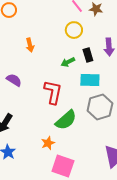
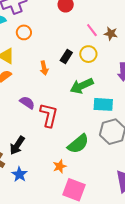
black rectangle: (88, 55) -> (66, 56), moved, turned 48
green arrow: (68, 62) -> (82, 86), size x1.6
red L-shape: (53, 92) -> (49, 115), moved

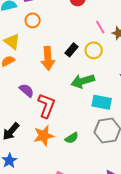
orange arrow: (44, 68) -> (48, 58), size x1.6
green semicircle: (78, 144) -> (72, 138), size x0.6
orange star: (60, 166) -> (44, 136), moved, size x1.5

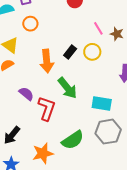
green arrow: (83, 81) -> (67, 88), moved, turned -110
orange star: (44, 136) -> (43, 153), moved
green semicircle: (72, 138) -> (73, 140), size x1.6

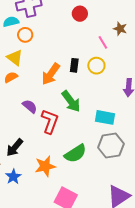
orange circle: (30, 24) -> (25, 35), moved
brown star: (117, 34) -> (120, 29), moved
black rectangle: (70, 52) -> (74, 65), turned -32
orange arrow: (47, 61) -> (51, 74), turned 40

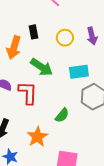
yellow circle: (96, 66) -> (65, 38), moved
green semicircle: (75, 153) -> (62, 115), size x0.7

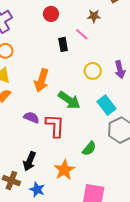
black rectangle: (33, 32) -> (63, 44), moved
cyan rectangle: (79, 72) -> (106, 105), turned 60

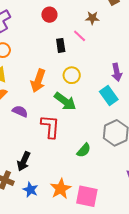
yellow circle: (93, 71) -> (72, 75), moved
cyan rectangle: (106, 105) -> (109, 96), moved
purple semicircle: (31, 117) -> (20, 111), moved
orange star: (64, 170) -> (61, 189), moved

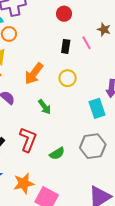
green arrow: (65, 101) -> (45, 107), moved, size x0.7
red L-shape: (50, 127) -> (28, 140), moved

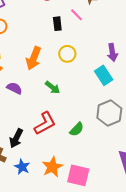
red L-shape: (28, 140) -> (45, 123), turned 55

